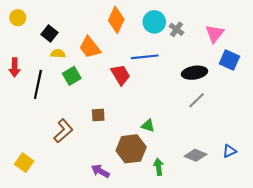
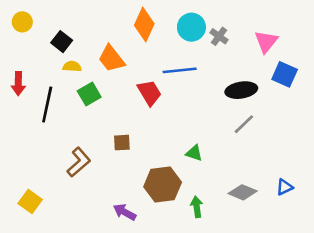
green triangle: (148, 126) -> (194, 153), moved

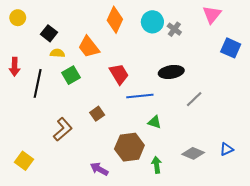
pink triangle: (266, 42) -> (212, 15), moved
blue line: (180, 70) -> (140, 96), moved
blue square: (285, 74) -> (231, 48), moved
black ellipse: (241, 90) -> (171, 72), moved
brown square: (122, 143) -> (97, 114), turned -32

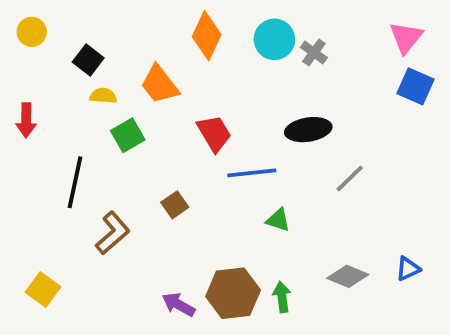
pink triangle: (212, 15) -> (406, 37), moved
black line: (38, 83) -> (75, 182), moved
brown hexagon: (129, 147) -> (233, 293), moved

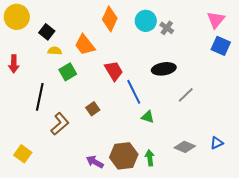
yellow circle: (32, 32) -> (17, 17), size x1.6
blue line: (252, 173) -> (134, 92), turned 70

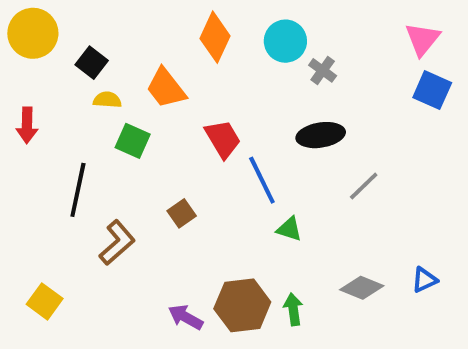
gray cross: (167, 28) -> (323, 70), moved
green square: (68, 72) -> (133, 141), turned -36

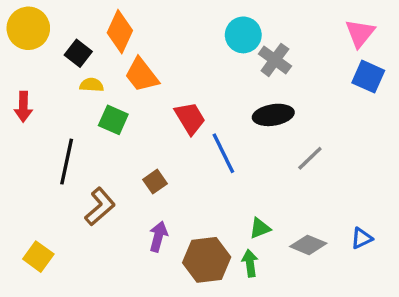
orange diamond: (215, 37) -> (120, 32), moved
gray cross: (323, 70) -> (275, 60), size x1.4
green triangle: (289, 229) -> (260, 228), moved, turned -40
purple arrow: (186, 317) -> (158, 237), moved, turned 76

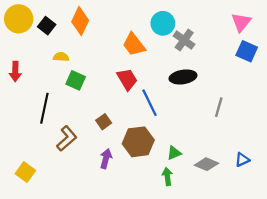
black square: (78, 53) -> (47, 26), moved
orange trapezoid: (142, 75) -> (134, 45), moved
gray line: (310, 158) -> (219, 107), moved, turned -30
brown hexagon: (207, 260) -> (138, 142), moved

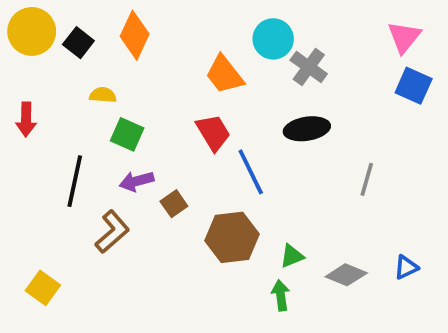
purple arrow: (106, 159) -> (137, 181), moved, turned -120

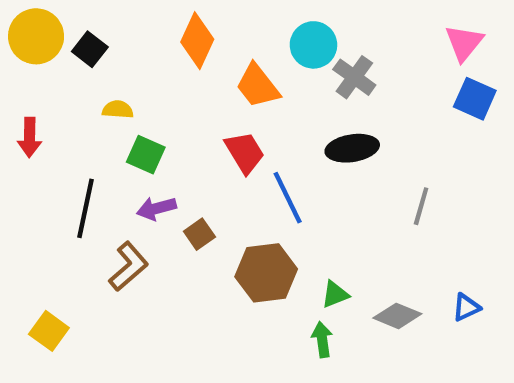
orange diamond: (135, 35) -> (197, 41), moved

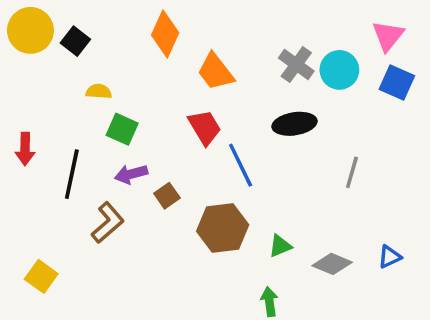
cyan circle: (313, 45) -> (339, 70), moved
red arrow: (30, 137) -> (25, 149), moved
green arrow: (322, 340) -> (269, 302), moved

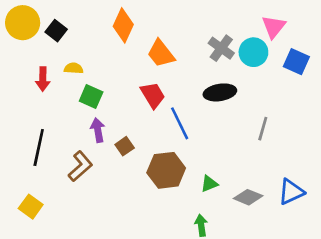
pink triangle: (388, 36) -> (274, 27), moved
red arrow: (25, 149) -> (43, 79), moved
black line: (72, 174) -> (39, 147), moved
purple arrow: (131, 174) -> (98, 130), turned 95
blue triangle: (390, 257) -> (291, 192), size x1.5

